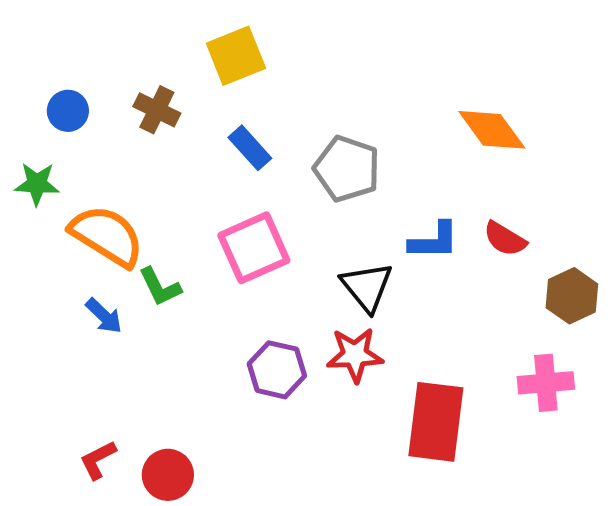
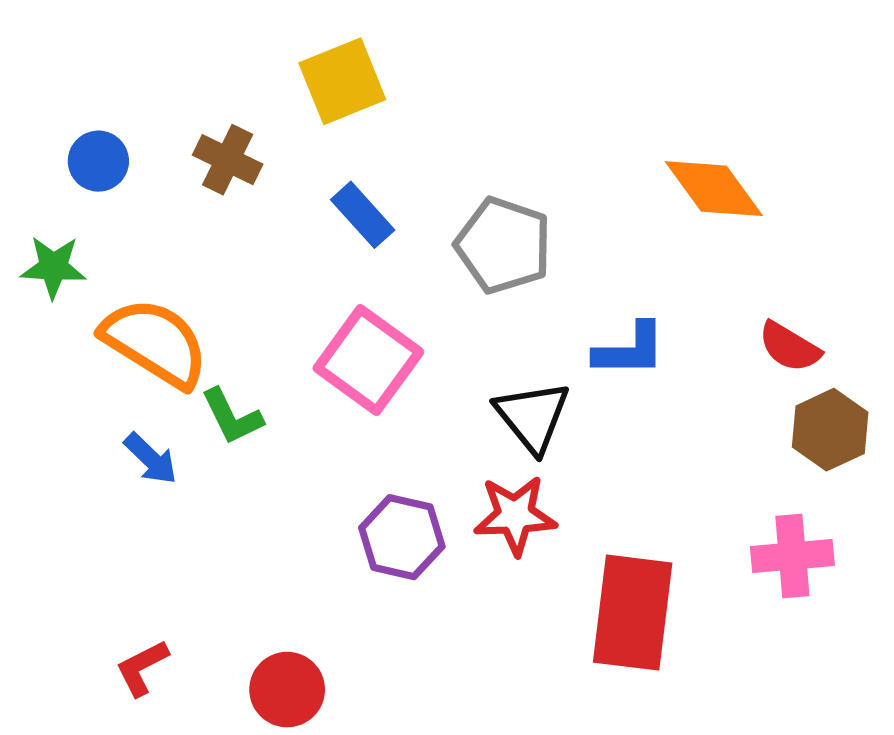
red semicircle: (505, 239) -> (789, 347), moved
pink square: (254, 248) -> (368, 360), turned -30
red circle: (168, 475) -> (287, 690), moved

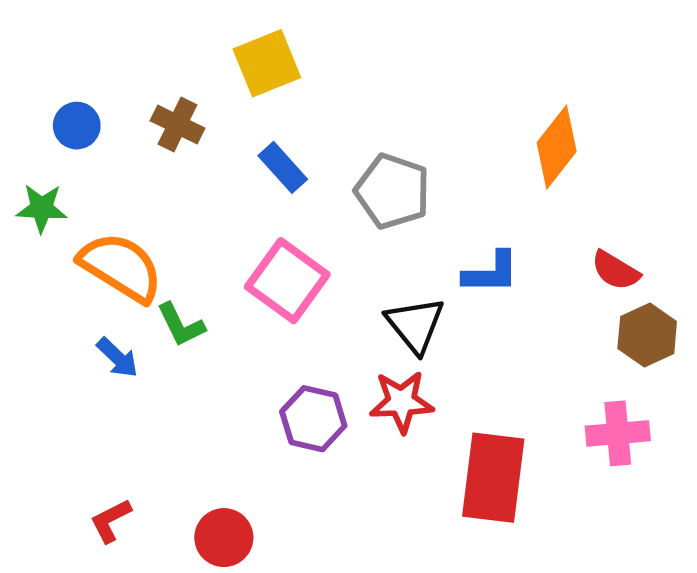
orange diamond: (714, 189) -> (557, 147), turned 74

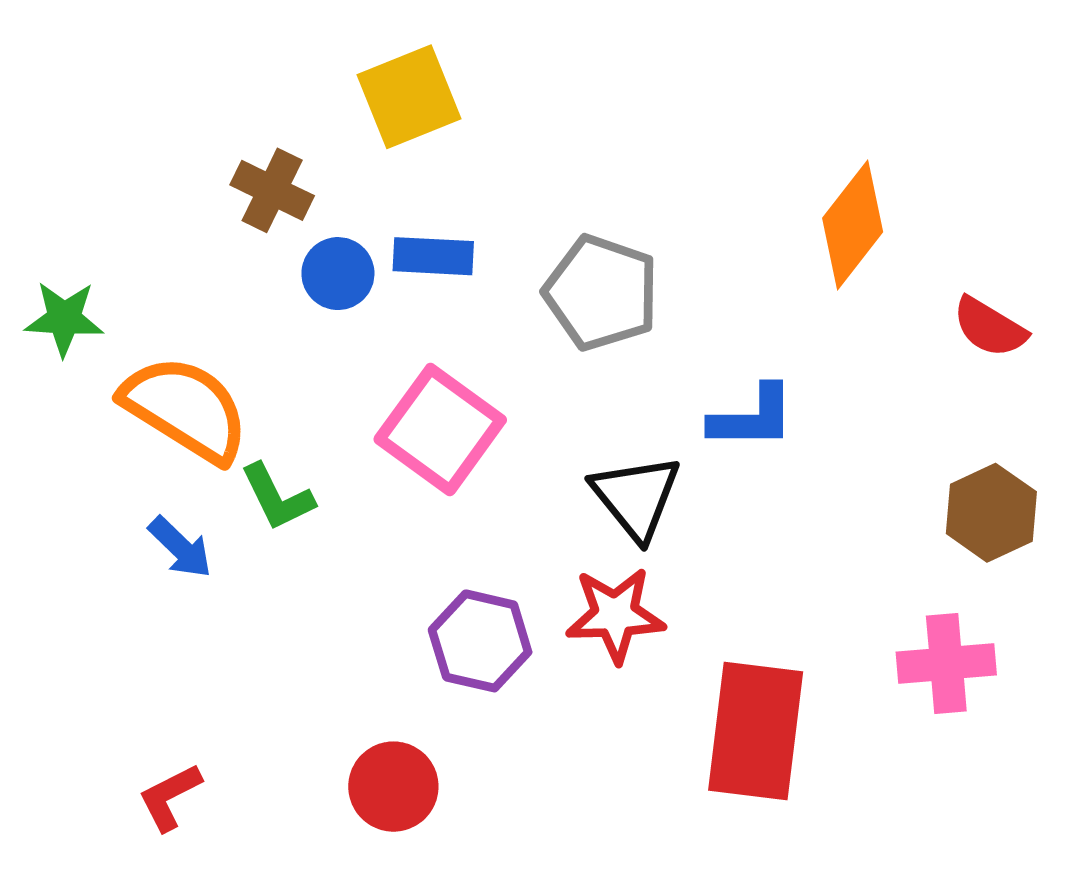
blue circle: (77, 126) -> (338, 274), moved
blue rectangle: (283, 167) -> (433, 256), turned -45
red semicircle: (615, 270) -> (990, 327), moved
red circle: (224, 538) -> (393, 787), moved

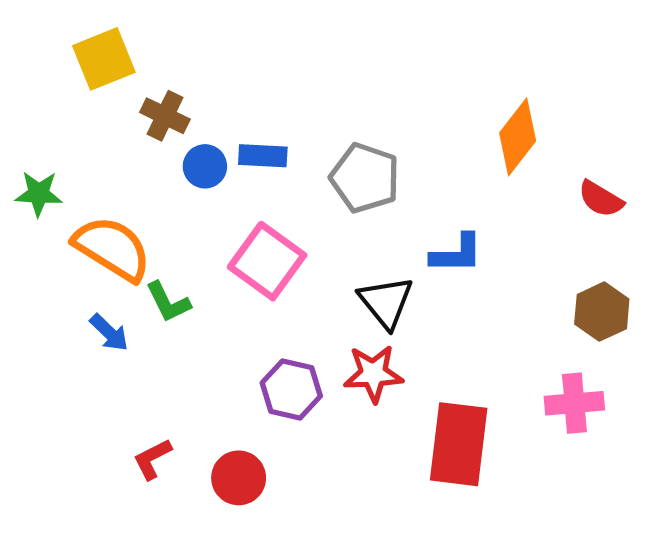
yellow square: (409, 97) -> (104, 59), moved
red L-shape: (170, 797) -> (152, 459), moved

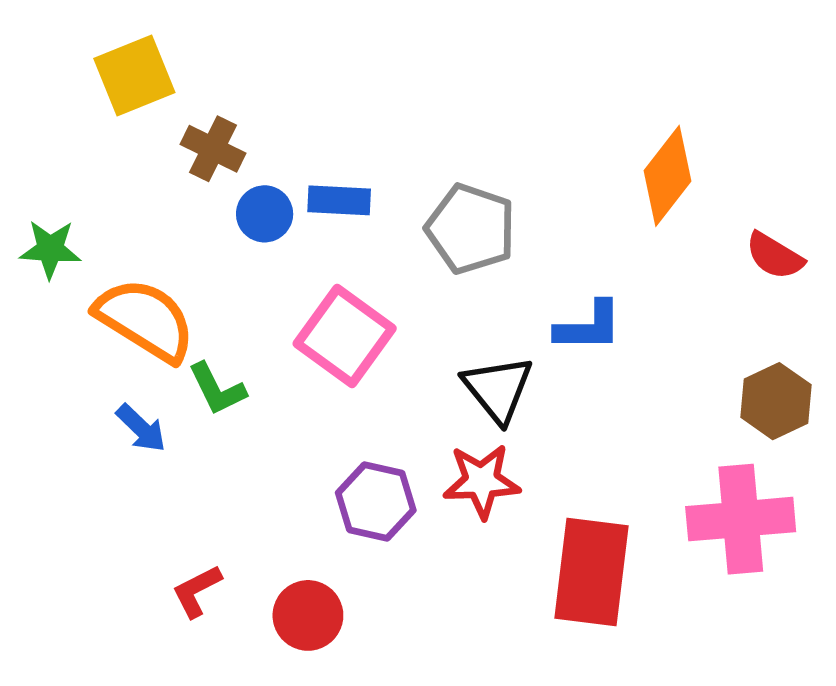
pink cross: (574, 403) -> (741, 519), size x1.4

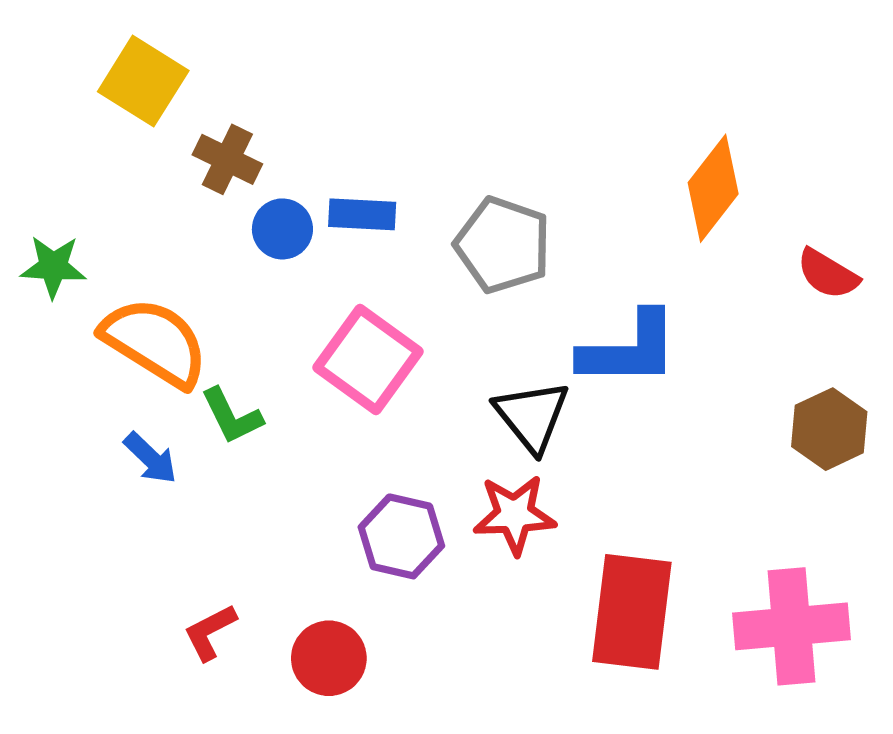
yellow square: (134, 76) -> (143, 81), turned -36
blue L-shape: (589, 326) -> (629, 349), size x1.4
pink cross: (741, 519) -> (791, 626), moved

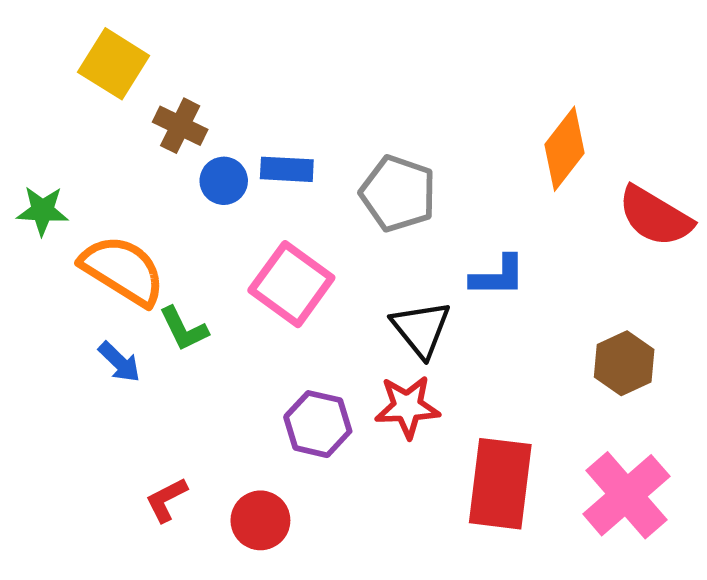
red semicircle: (828, 274) -> (655, 216), size x1.5
blue L-shape: (629, 349) -> (498, 276), size x0.7
brown hexagon: (829, 429) -> (624, 363), moved
pink cross: (791, 626) -> (626, 495), turned -36

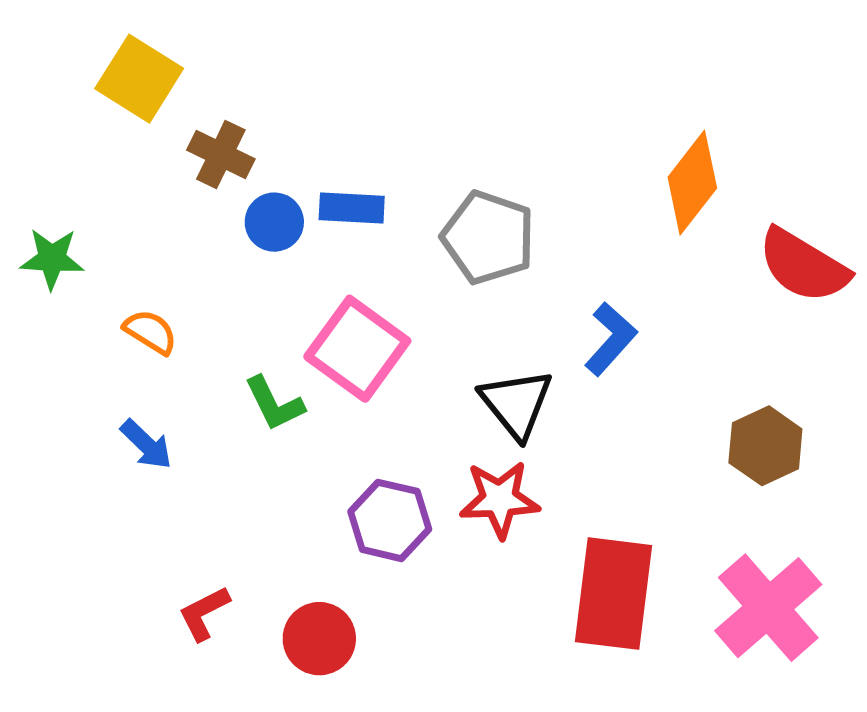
orange semicircle: (123, 270) -> (150, 332), size x0.5
blue L-shape: (498, 276) -> (611, 339), turned -48
green L-shape: (184, 329) -> (274, 404), moved

